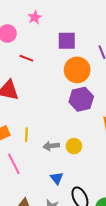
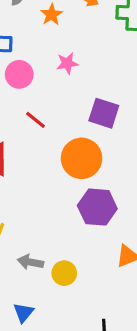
orange circle: (77, 70) -> (82, 158), moved

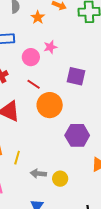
pink circle: (19, 74) -> (31, 57), moved
orange circle: (82, 158) -> (50, 105), moved

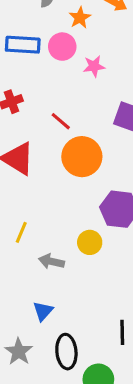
pink circle: (31, 57) -> (62, 47), moved
yellow circle: (60, 179) -> (90, 242), moved

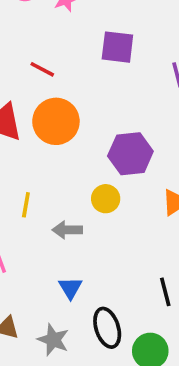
orange circle: (82, 157) -> (56, 121), moved

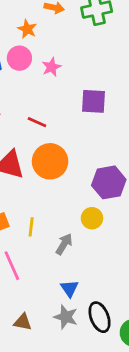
gray arrow: (67, 230) -> (64, 244), turned 125
gray star: (53, 340) -> (66, 317), moved

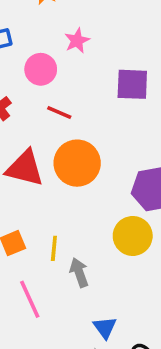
pink circle: (19, 58) -> (41, 69), moved
yellow circle: (92, 218) -> (133, 236), size x1.4
gray arrow: (64, 244) -> (79, 272), moved, turned -50

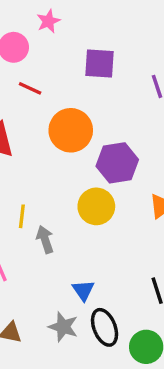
orange circle: (77, 163) -> (71, 130), moved
blue triangle: (105, 327) -> (83, 290), moved

